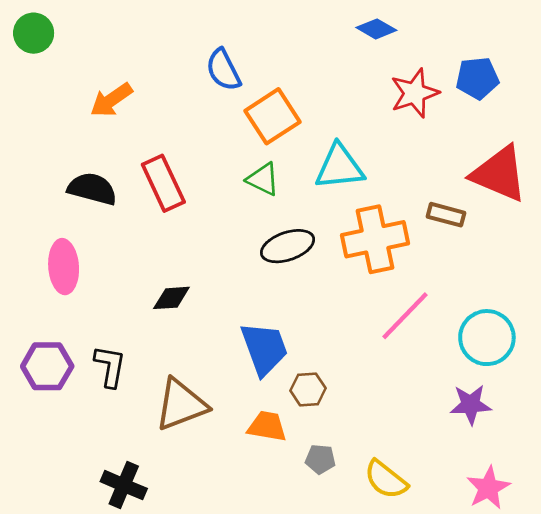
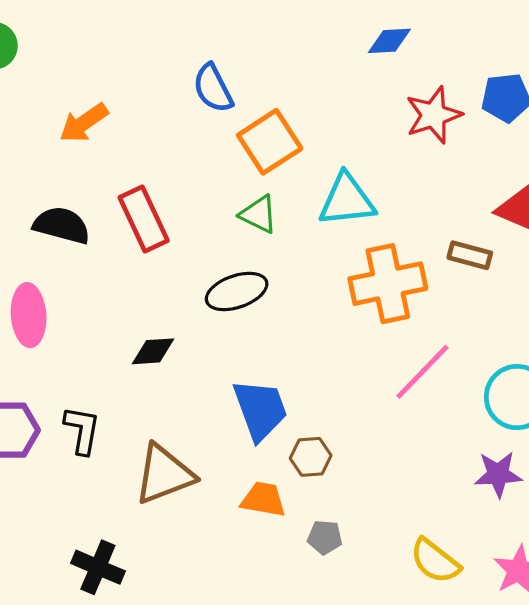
blue diamond: (376, 29) -> (389, 41), turned -33
black ellipse: (288, 246) -> (237, 291), moved
yellow semicircle: (386, 480) -> (435, 561), moved

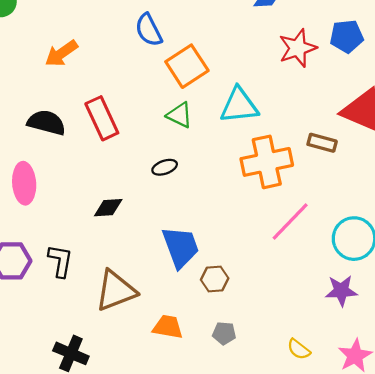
black ellipse: (237, 291) -> (165, 167), size x0.6
orange trapezoid: (263, 499) -> (168, 327), moved
yellow semicircle: (435, 561) -> (299, 349), size x0.7

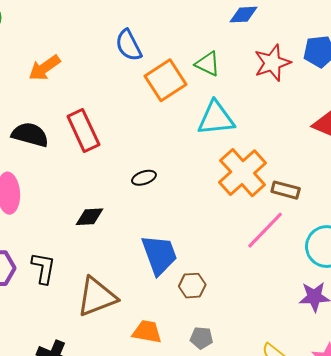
green triangle: (179, 115) -> (208, 64), moved
brown rectangle: (322, 143) -> (286, 190), moved
orange cross: (267, 162) -> (243, 173), turned -30

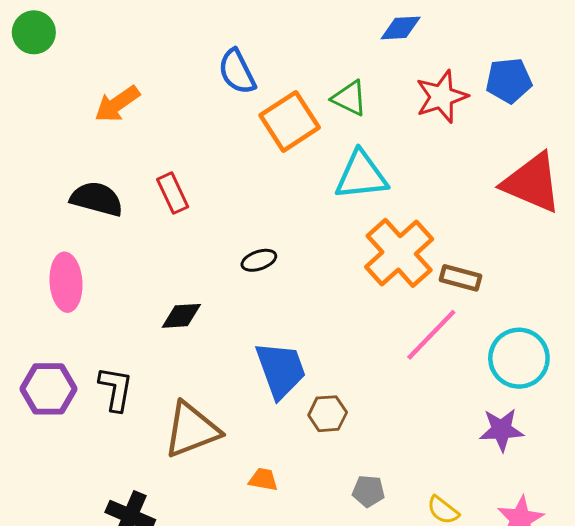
red rectangle: (83, 131) -> (173, 193), size x0.7
orange trapezoid: (147, 332) -> (263, 479), size x0.7
gray pentagon: (201, 338) -> (368, 491), moved

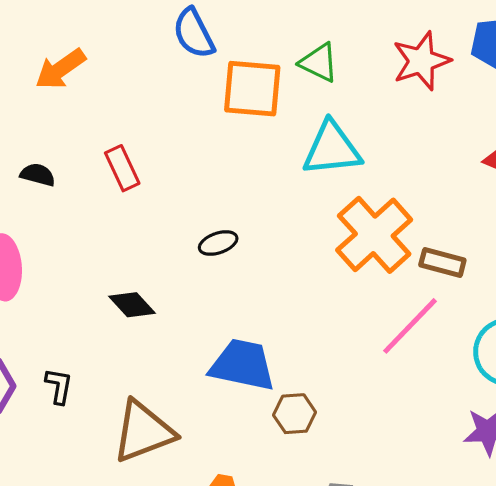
orange square: (290, 121) -> (252, 89), turned 38
black semicircle: (97, 199) -> (38, 175), size x0.6
black diamond: (181, 316) -> (132, 305), turned 51
blue trapezoid: (281, 370) -> (243, 365), turned -58
black L-shape: (116, 389) -> (59, 386), size x0.7

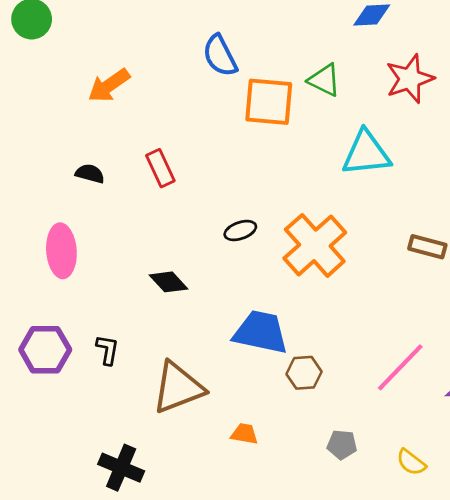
cyan triangle: (332, 149) -> (366, 153), moved
orange cross: (374, 235) -> (315, 245), moved
pink line: (410, 326) -> (400, 367), moved

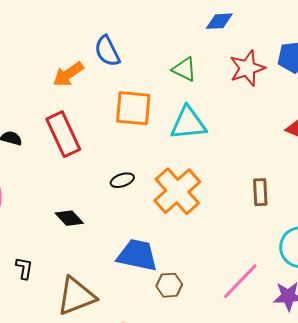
orange arrow: (109, 85) -> (68, 74), moved
orange square: (269, 102) -> (133, 108), moved
cyan triangle: (366, 153) -> (188, 123), moved
red rectangle: (160, 168) -> (63, 134), size x1.6
brown rectangle: (427, 247) -> (260, 192), turned 72

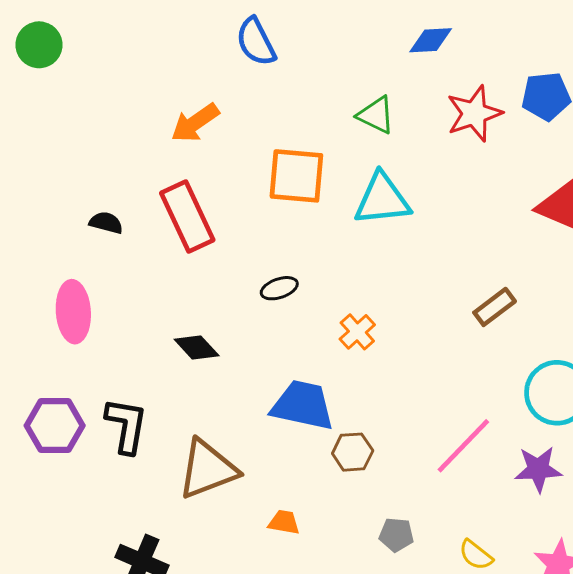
blue semicircle: (107, 51) -> (256, 42), moved
orange cross: (177, 191) -> (357, 332), moved, size x0.5
brown rectangle: (260, 192) -> (495, 307), turned 56
black L-shape: (24, 268) -> (126, 426), size x1.6

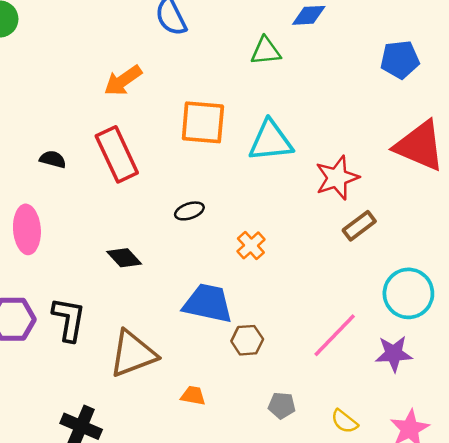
red star: (474, 114) -> (337, 178), moved
green triangle: (376, 115) -> (266, 51), moved, turned -32

